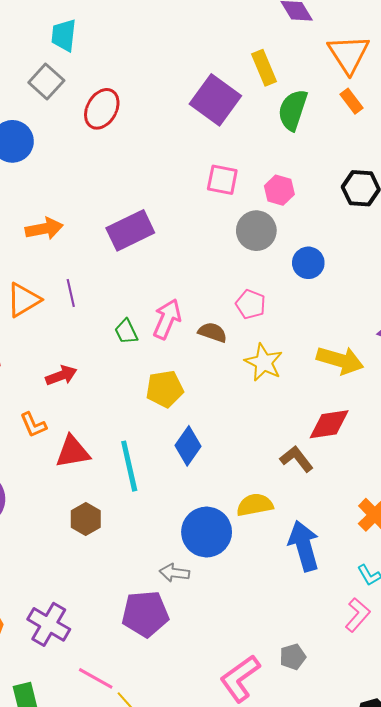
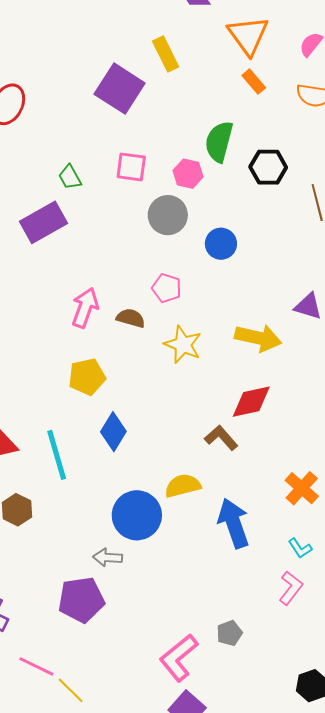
green semicircle: (293, 110) -> (219, 142), moved
green trapezoid: (126, 332) -> (70, 177), moved

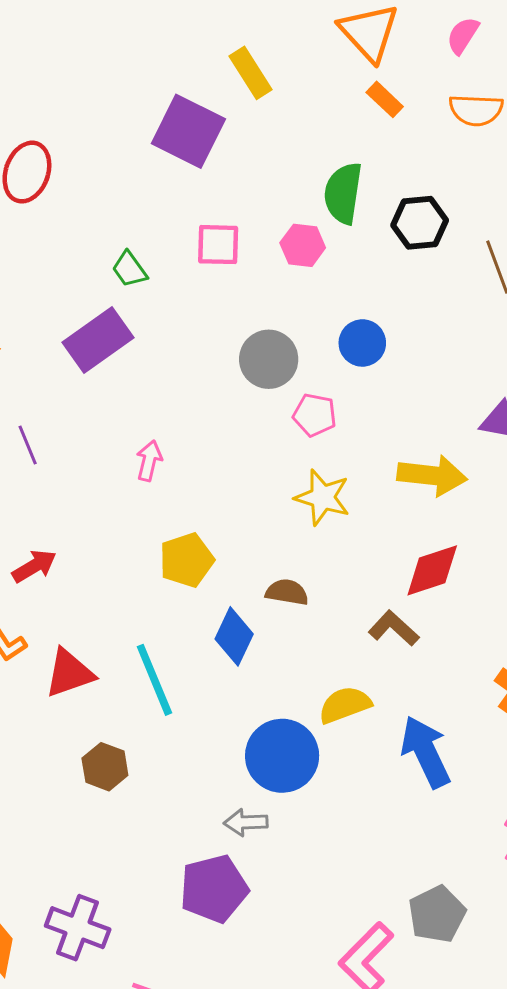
gray circle: (168, 215) -> (269, 359), moved
pink pentagon: (167, 288) -> (315, 415), moved
pink arrow: (85, 308) -> (149, 461), moved, size x0.7
brown semicircle: (131, 318) -> (287, 592), moved
gray pentagon: (229, 633) -> (437, 914), size x1.5

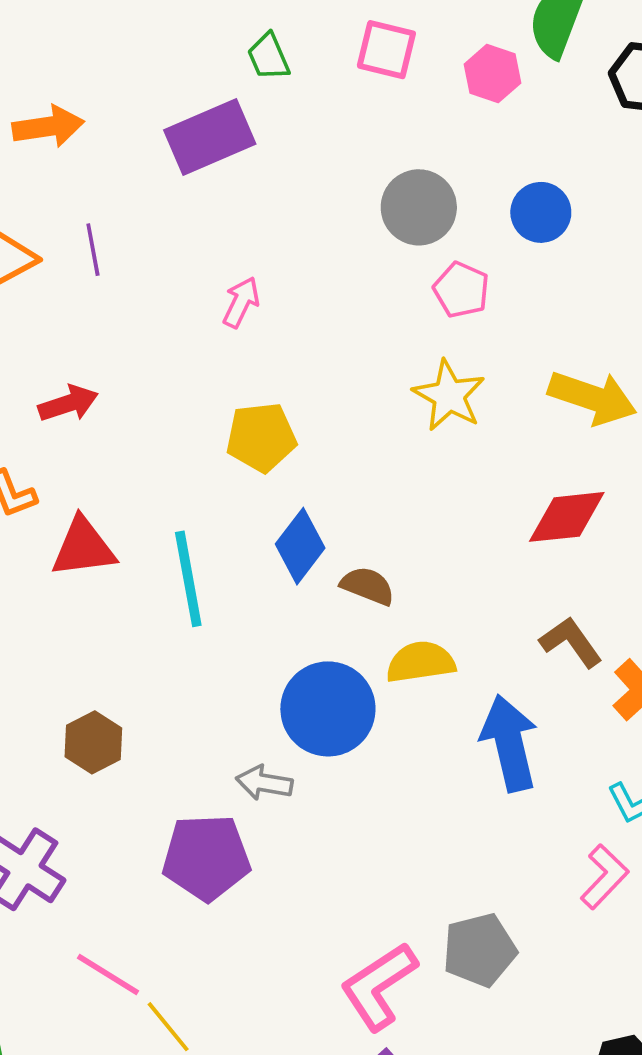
brown semicircle: (287, 592) -> (368, 586), moved
brown L-shape: (394, 628) -> (571, 642), moved
brown hexagon: (105, 767) -> (93, 742), moved

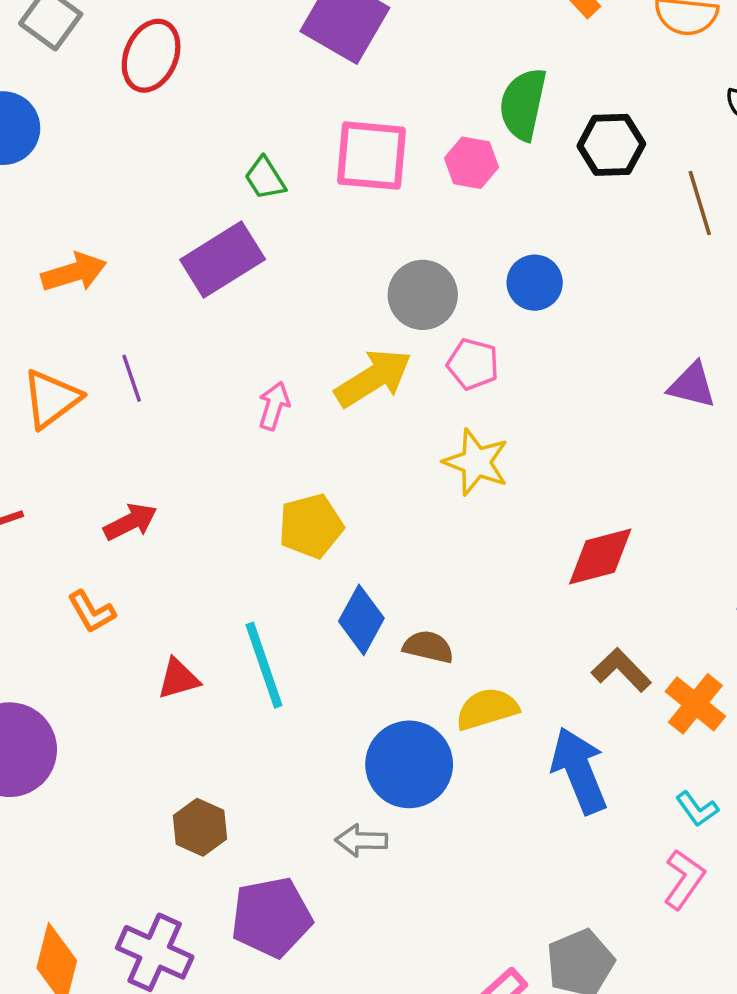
pink square: (386, 50) -> (372, 156), size x1.4
yellow arrow: (592, 398) -> (373, 378), moved, turned -42
red triangle: (83, 547) -> (178, 679), moved, size x0.7
purple pentagon: (206, 857) -> (271, 917), moved

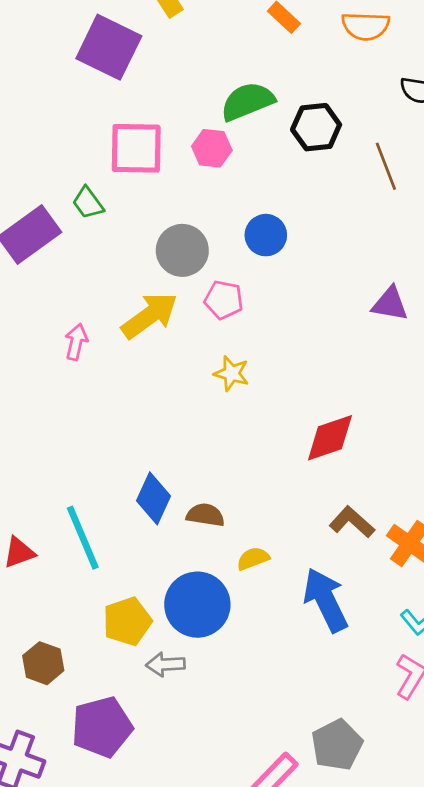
green semicircle: (523, 104) -> (248, 101), turned 60
green trapezoid: (265, 178) -> (88, 203), moved
yellow star: (476, 462) -> (232, 373), size x0.7
yellow pentagon: (311, 526) -> (127, 621), moved
yellow semicircle: (487, 709) -> (253, 559), size x0.7

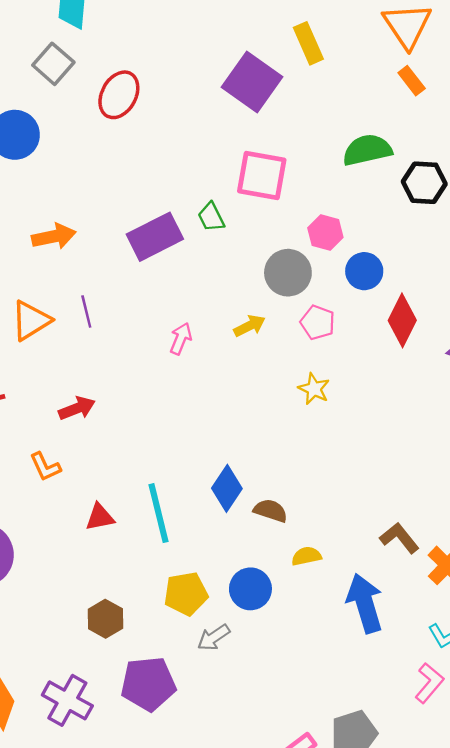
pink hexagon: (212, 148) -> (325, 233), moved
yellow arrow: (150, 316) -> (250, 326), size x0.6
red diamond: (330, 438) -> (402, 320), moved, turned -54
blue circle: (197, 605) -> (250, 589), size x0.7
gray arrow: (165, 664) -> (214, 637), turned -40

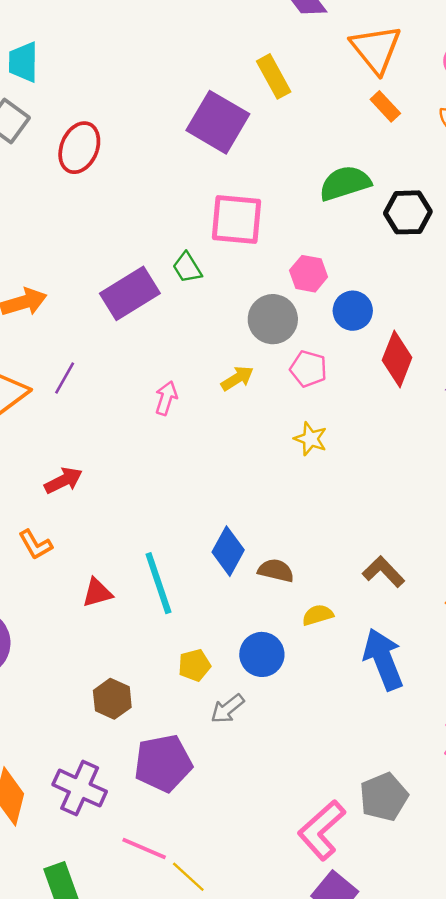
purple line: (86, 311) -> (65, 378), turned 48
brown L-shape: (399, 538) -> (383, 572), moved
yellow pentagon: (186, 594) -> (194, 665), size x0.7

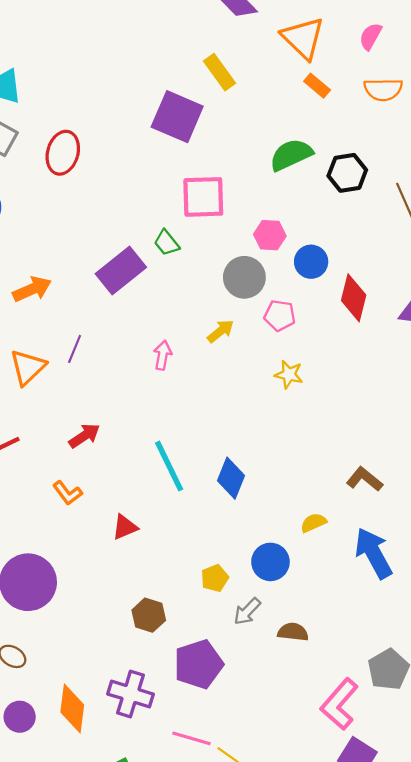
brown semicircle: (276, 571) -> (293, 632), moved
cyan line: (158, 583) -> (169, 466), moved

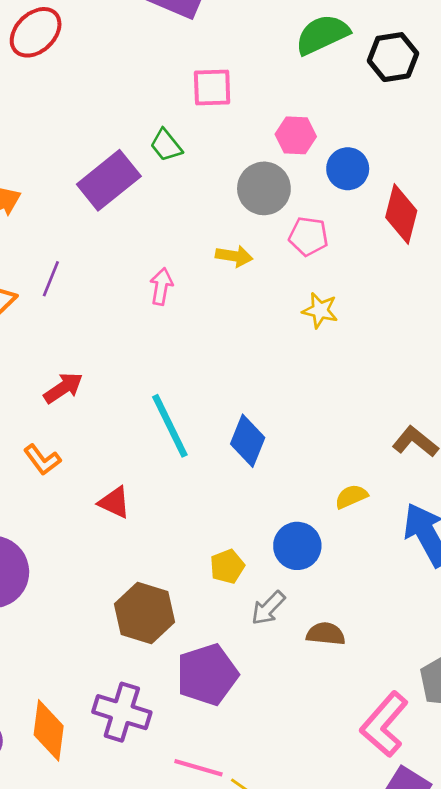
red ellipse: (63, 153) -> (36, 32), turned 30
pink square: (203, 197) -> (212, 88), size x0.7
yellow arrow: (221, 331) -> (234, 256), turned 48
red triangle: (125, 527) -> (114, 502), turned 48
brown hexagon: (149, 615) -> (145, 613), size x1.4

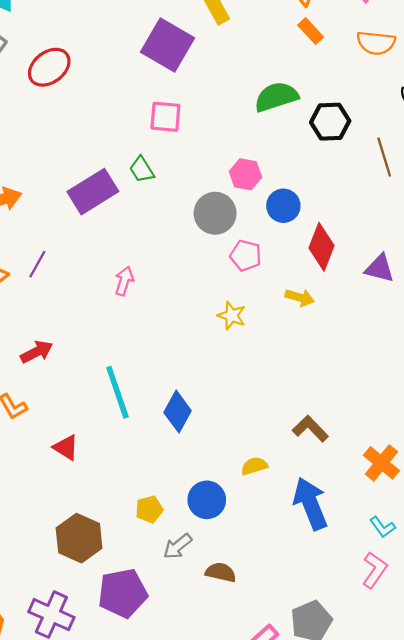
pink square: (212, 88) -> (165, 117), moved
yellow arrow: (234, 256) -> (300, 297), moved
yellow star: (320, 310) -> (232, 316), moved

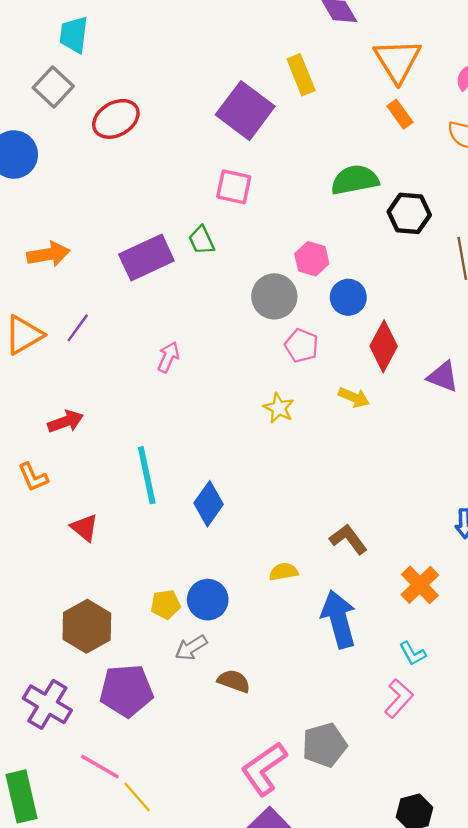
blue circle: (207, 500) -> (208, 600), moved

